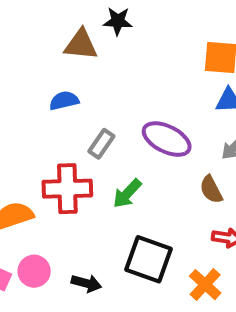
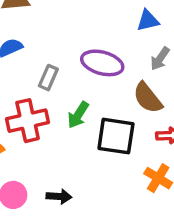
brown semicircle: (211, 190) -> (148, 98), size x1.4
black square: (148, 259) -> (116, 136), moved

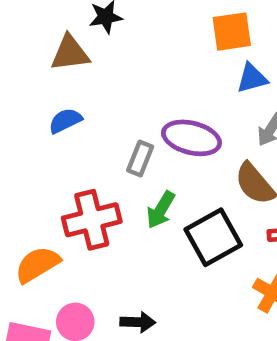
gray rectangle: (48, 78) -> (140, 158), moved
black square: (116, 136) -> (213, 237), turned -36

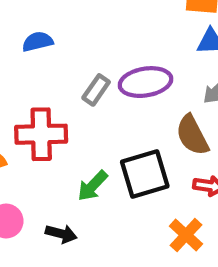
purple ellipse: (191, 138) -> (146, 82), turned -36
green arrow: (161, 210) -> (93, 186), moved

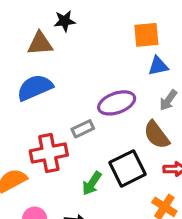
blue semicircle: (38, 42) -> (35, 88), size x1.6
gray rectangle: (96, 90) -> (83, 129), moved, turned 40

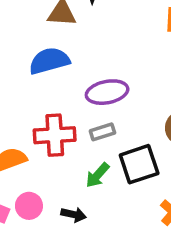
purple ellipse: (117, 103) -> (107, 92), moved
gray rectangle: (83, 129) -> (102, 132), moved

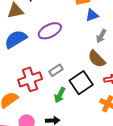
purple ellipse: (107, 92) -> (50, 31), moved

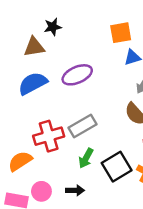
gray rectangle: (56, 70) -> (83, 126), size x1.5
black square: (81, 83) -> (117, 167), moved

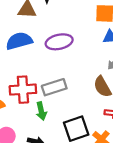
green arrow: (86, 158) -> (41, 111), moved, turned -54

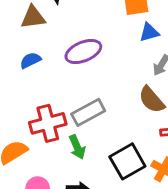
blue semicircle: (19, 41) -> (30, 60), size x0.6

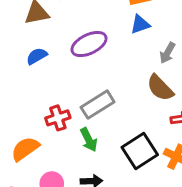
blue triangle: (149, 32) -> (140, 24), moved
red cross: (48, 123) -> (58, 118), size x0.7

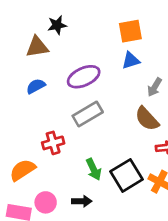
gray rectangle: (98, 105) -> (88, 114), moved
green arrow: (89, 140) -> (94, 169), moved

